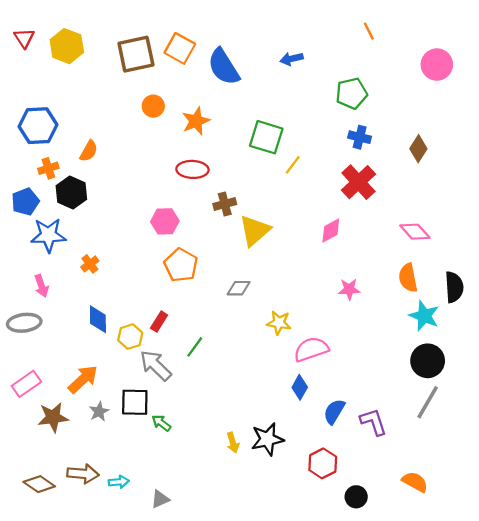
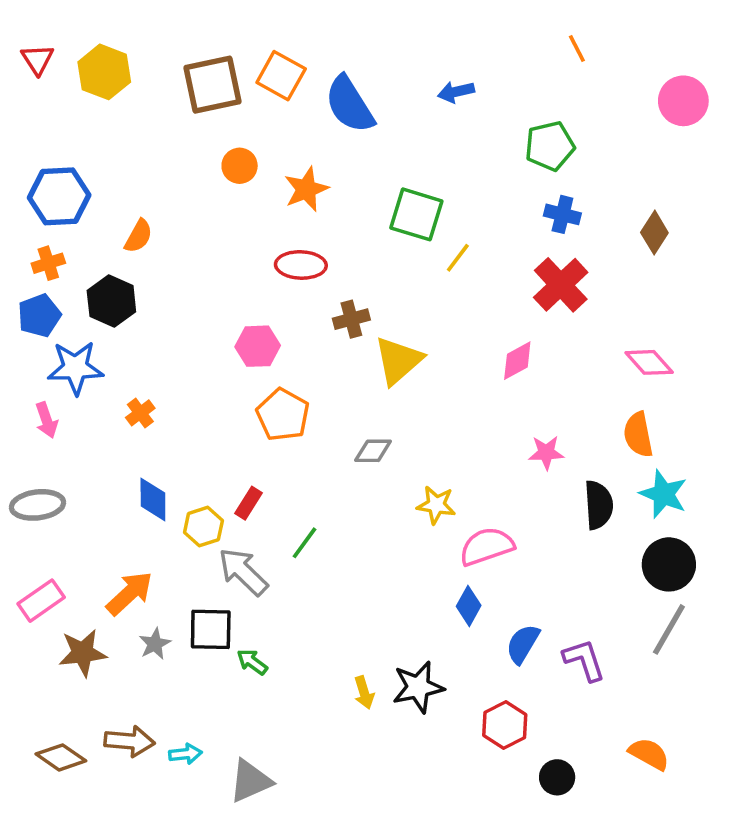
orange cross: (48, 168) -> (48, 263), moved
pink arrow: (41, 286) -> (47, 420), moved
black semicircle: (454, 287) -> (599, 505), moved
gray triangle: (160, 499) -> (250, 781), size x1.5

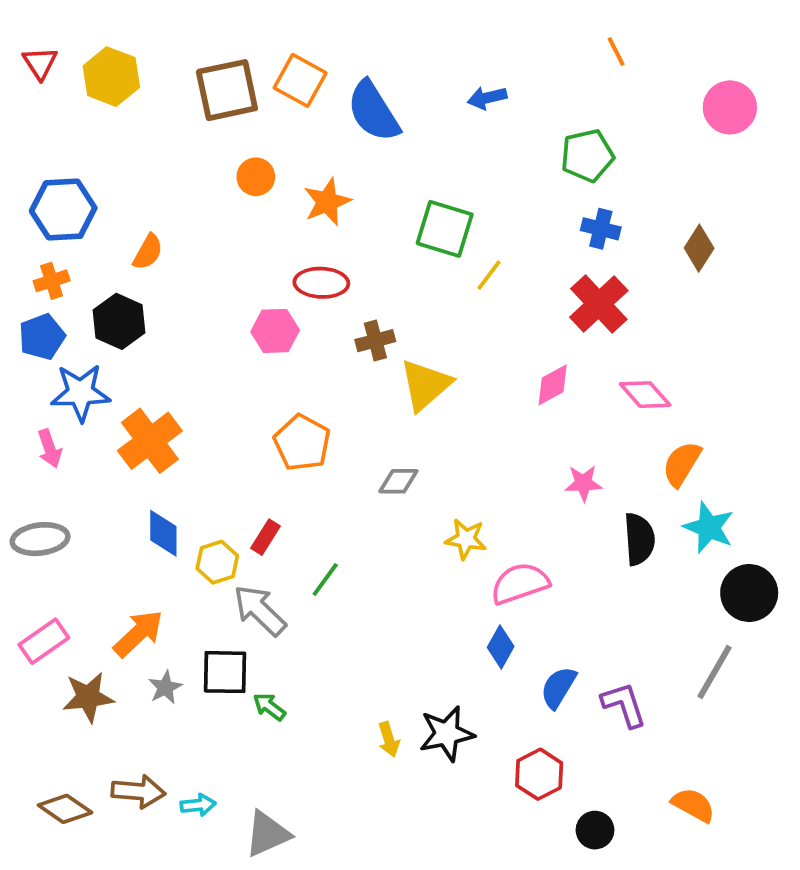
pink hexagon: (258, 346) -> (275, 331), moved
pink diamond: (649, 362) -> (645, 395), moved
orange cross: (140, 413) -> (150, 441), size x2.0
orange semicircle: (638, 435) -> (682, 464), turned 42
black circle: (669, 564) -> (749, 593), moved

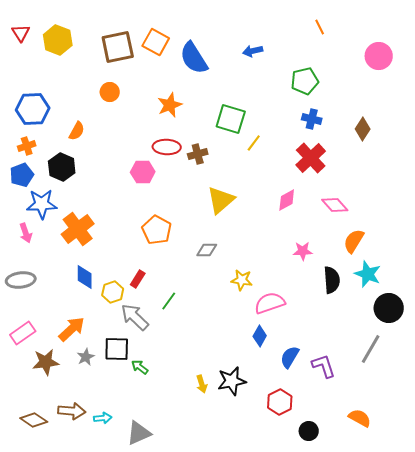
orange circle: (256, 177) -> (110, 92), moved
brown cross: (375, 341) -> (198, 154), moved

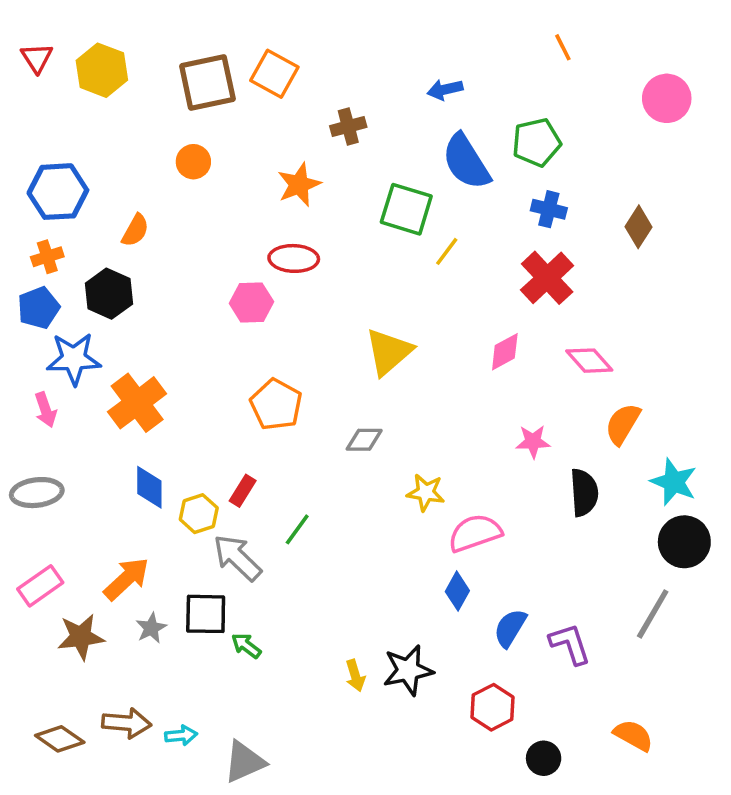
blue semicircle: (194, 58) -> (466, 162), moved
brown cross: (198, 154) -> (348, 127), moved
cyan star: (368, 274) -> (674, 482), moved

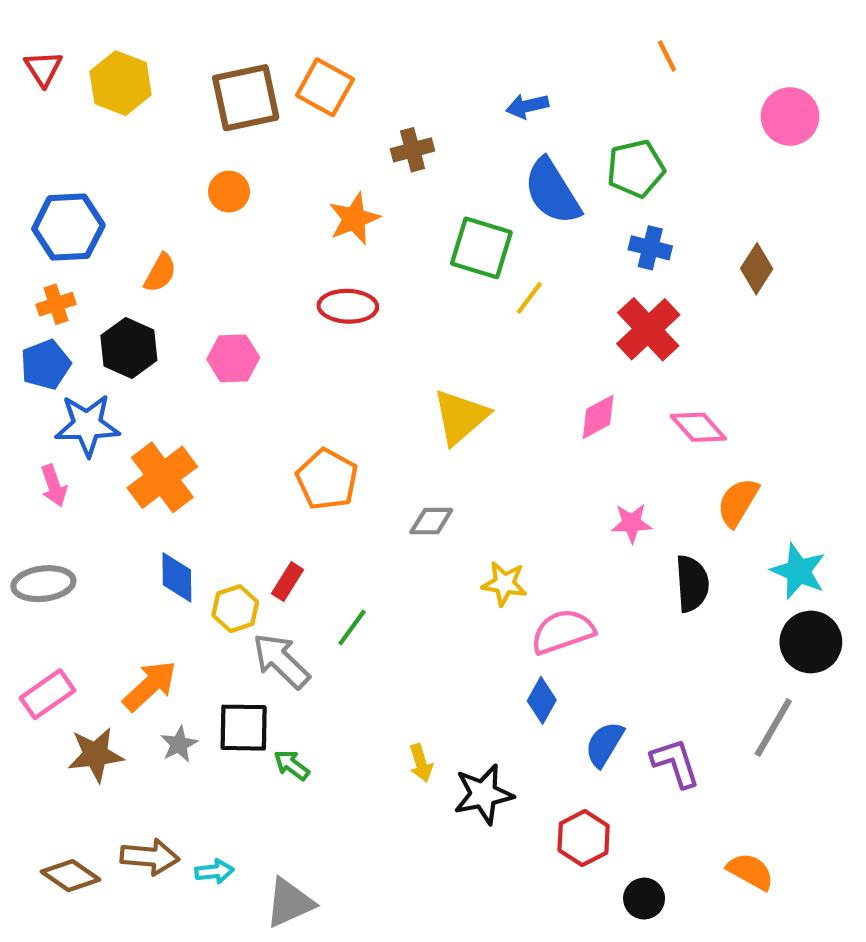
pink hexagon: (251, 302) -> (233, 358), moved
yellow arrow: (355, 676) -> (421, 763), moved

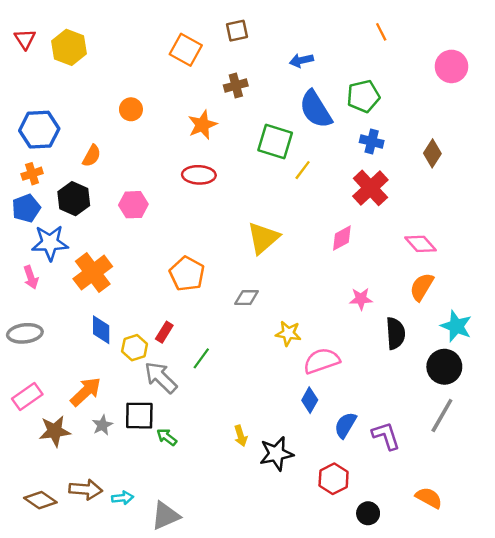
brown square: (246, 98) -> (237, 31), moved, size x0.6
pink diamond: (698, 427) -> (421, 244), moved
black circle: (811, 642) -> (444, 367), moved

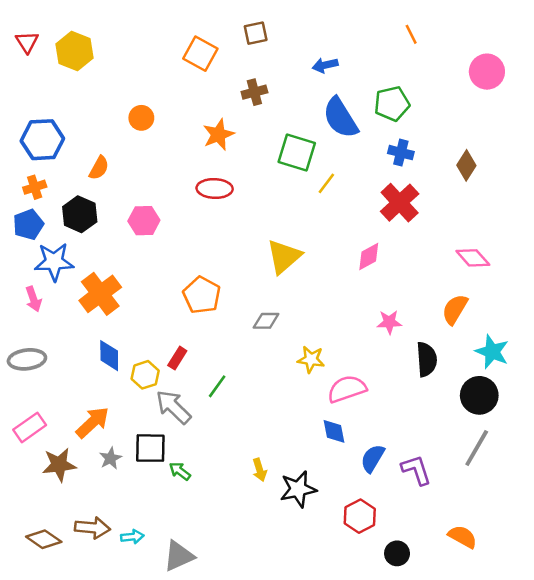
pink diamond: (421, 244) -> (473, 258), moved
blue diamond: (310, 400) -> (334, 431), turned -40

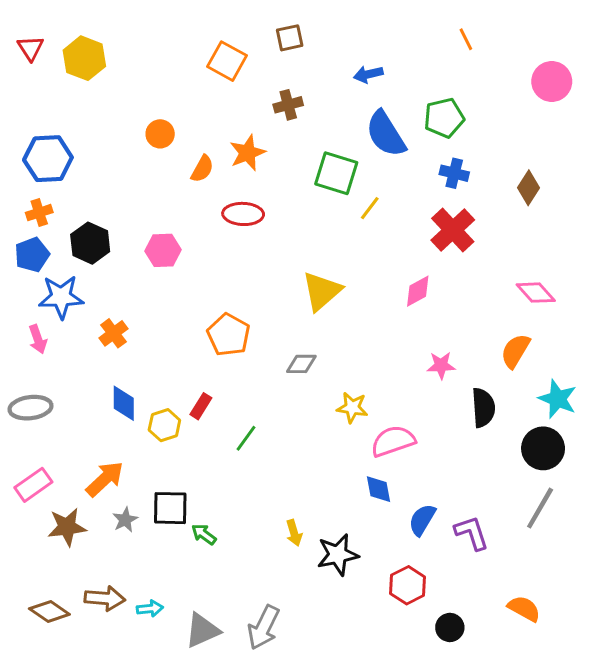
orange semicircle: (99, 168) -> (202, 169), moved
orange cross: (100, 294) -> (113, 333), size x0.6
gray arrow: (173, 407) -> (263, 627), moved, turned -108

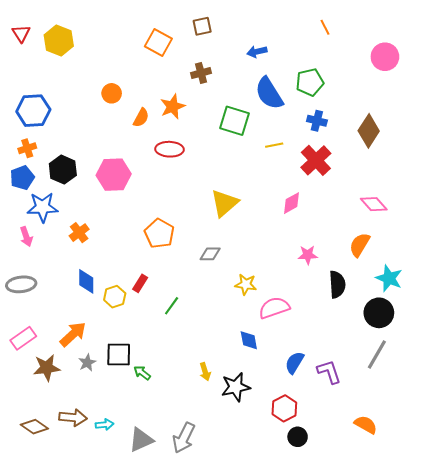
brown diamond: (528, 188) -> (369, 131), size x1.4
yellow line: (370, 208) -> (274, 145), moved, turned 42
pink hexagon: (163, 250) -> (114, 175), size x1.4
blue diamond: (378, 489) -> (249, 340), moved
black circle: (450, 627) -> (298, 437), moved

